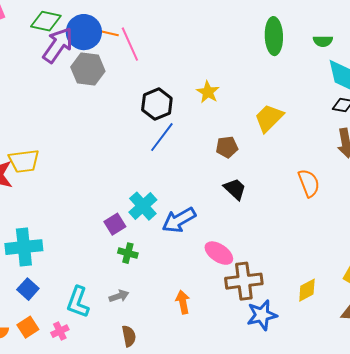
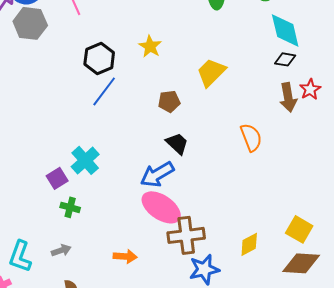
blue arrow: (179, 220) -> (157, 174), moved
pink ellipse: (219, 253) -> (161, 207), size x1.4
orange arrow: (183, 302) -> (125, 256), turned 105

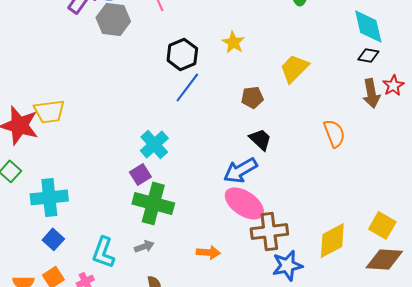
cyan cross: (85, 160) -> (154, 144), moved
green cross: (70, 207) -> (153, 203), size x2.0
yellow diamond: (249, 244) -> (332, 240), size x1.5

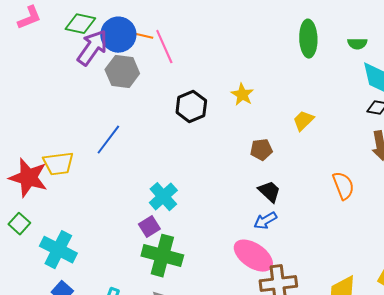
yellow trapezoid: (294, 68) -> (303, 121), size x0.7
blue line: (187, 87) -> (108, 140), moved
blue arrow: (240, 170) -> (265, 221), moved, size x0.7
cyan cross: (49, 197) -> (58, 250), turned 33

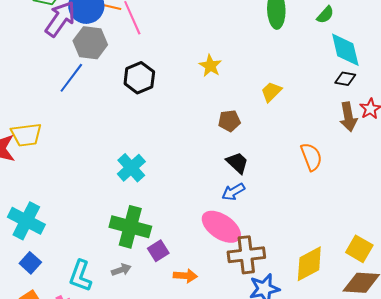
green semicircle: (357, 44) -> (325, 15), turned -48
black hexagon: (191, 107) -> (139, 78), moved
blue line: (108, 140) -> (71, 78), moved
purple square: (149, 227) -> (158, 251), moved

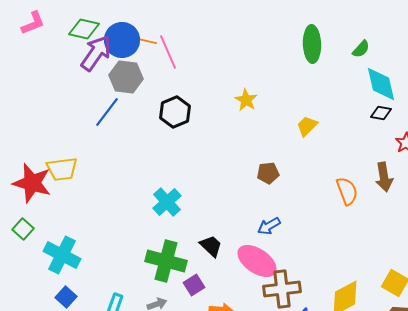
brown arrow: (348, 117) -> (384, 177), moved
brown pentagon: (229, 121) -> (268, 173), moved
black trapezoid: (237, 163) -> (211, 246), moved

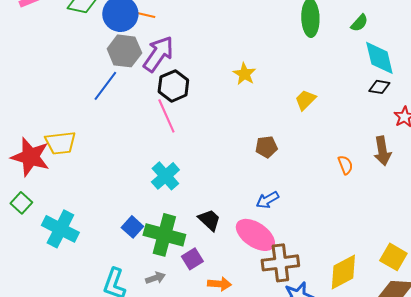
pink line: (168, 52) -> (166, 116), moved
purple arrow: (96, 53) -> (158, 54), moved
orange semicircle: (347, 191) -> (345, 165), size x0.7
blue square: (66, 297) -> (132, 227), moved

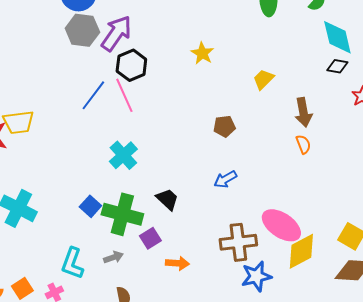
blue line: (105, 86) -> (93, 95), moved
brown arrow: (382, 151) -> (303, 112), moved
pink ellipse: (255, 235) -> (281, 225), moved

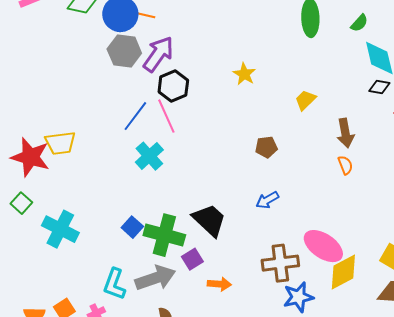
cyan cross: (123, 155) -> (149, 156), moved
black trapezoid: (167, 199) -> (209, 220), size x1.5
gray arrow: (113, 257) -> (155, 278), size x2.0

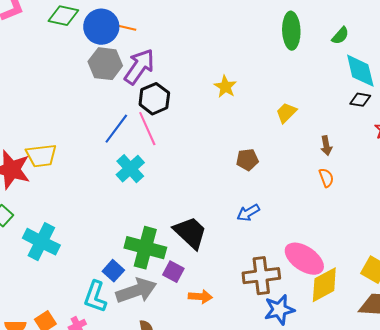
brown arrow: (345, 133) -> (326, 146), size x0.7
blue square: (132, 227) -> (113, 271), moved
purple square: (192, 259) -> (173, 272), turned -30

